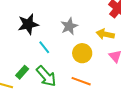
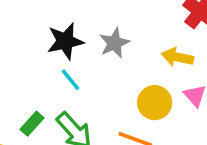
black star: (28, 24) -> (65, 41), moved
yellow circle: (82, 53) -> (155, 103), moved

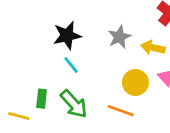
gray star: (114, 43) -> (119, 37), moved
green rectangle: (32, 124) -> (42, 99), turned -36

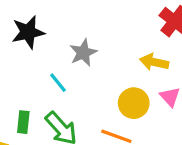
black star: (67, 36) -> (28, 32), moved
gray star: (119, 37) -> (83, 53), moved

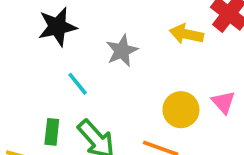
yellow arrow: (154, 62) -> (186, 34), moved
cyan line: (58, 83) -> (78, 84), moved

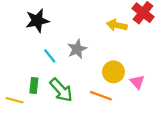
gray star: (122, 51) -> (77, 49), moved
pink triangle: (223, 102) -> (137, 82), moved

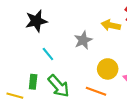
gray star: (77, 49) -> (83, 40), moved

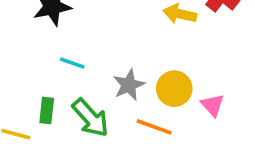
gray star: (83, 40) -> (129, 85), moved
cyan line: (48, 54) -> (72, 63), turned -32

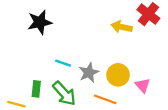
cyan line: (72, 63) -> (63, 63), moved

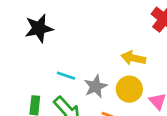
yellow arrow: (122, 27) -> (133, 58), moved

